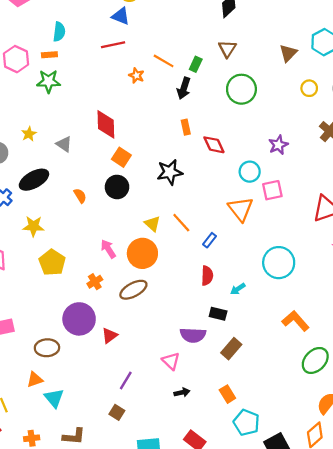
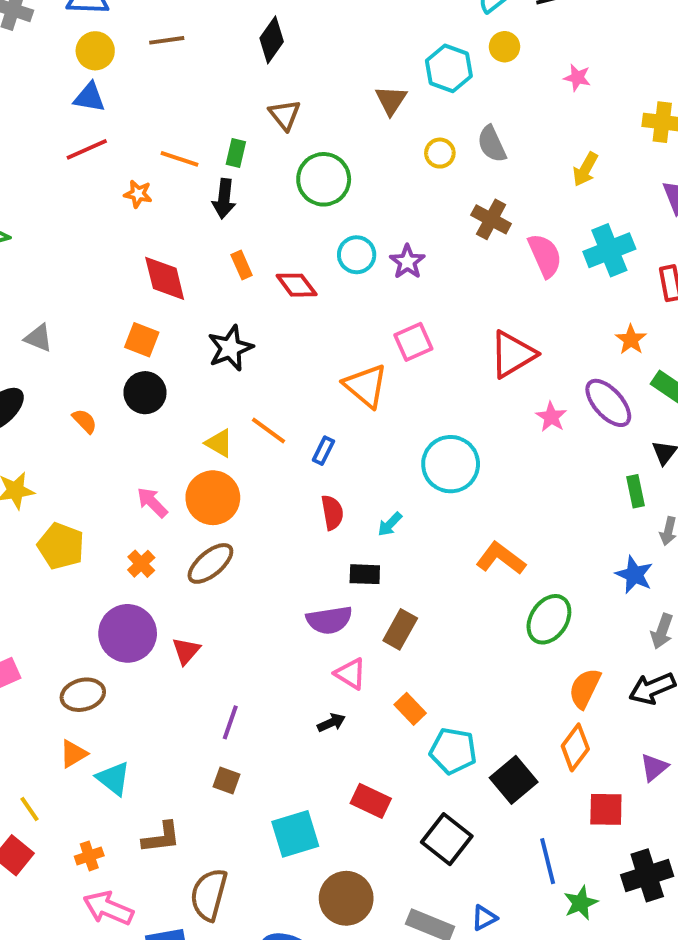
red diamond: (106, 124) -> (165, 278), moved
cyan circle: (250, 172) -> (357, 255), moved
pink triangle: (171, 361) -> (351, 674), moved

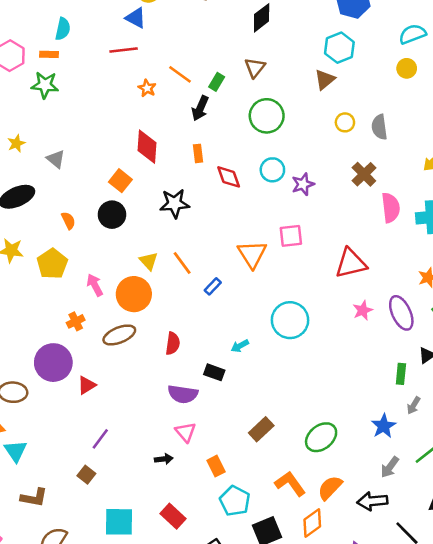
cyan hexagon: (449, 68) -> (339, 48), moved
red semicircle: (332, 513) -> (173, 343), moved
yellow pentagon: (61, 546) -> (52, 264), moved
orange L-shape: (501, 558) -> (290, 484), moved
brown rectangle: (400, 629) -> (261, 429), moved

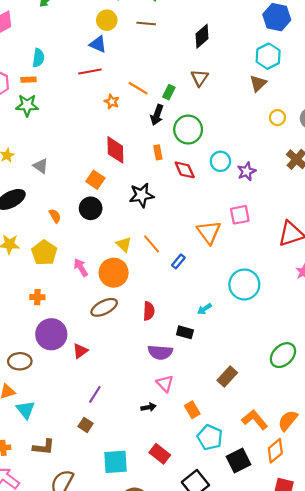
green circle: (267, 116) -> (188, 130), moved
orange cross: (76, 321) -> (37, 297), moved, turned 32
green ellipse: (321, 437) -> (283, 355), moved

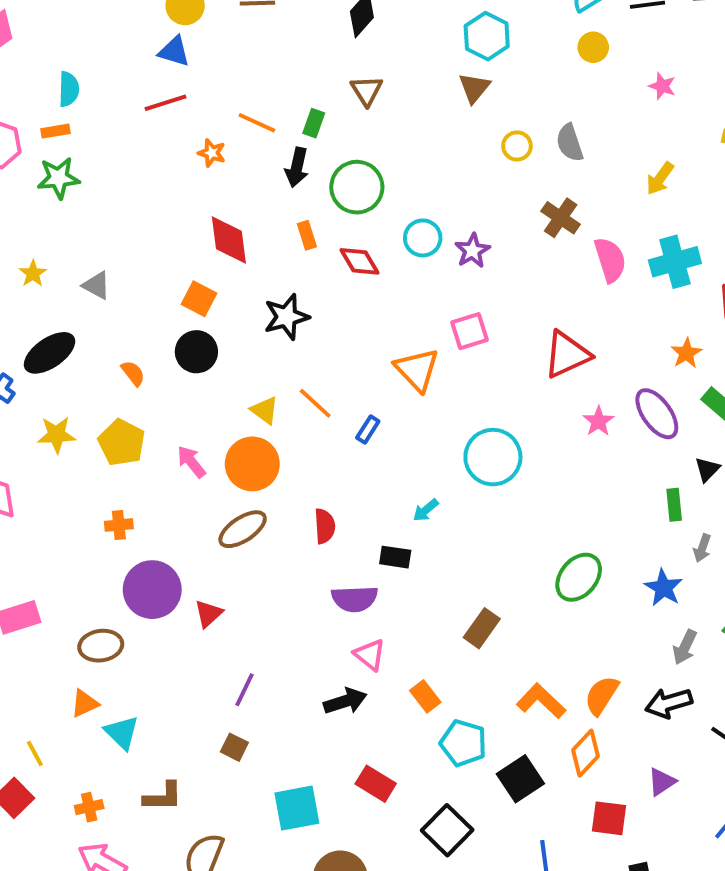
black arrow: (149, 407) -> (345, 701), size x1.5

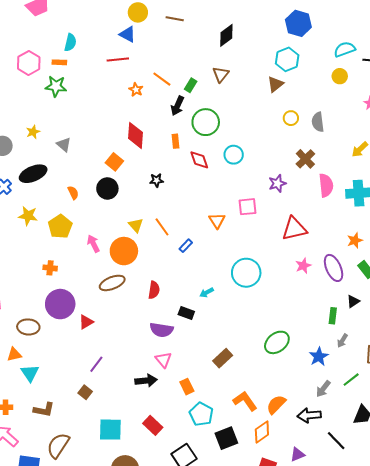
purple star: (472, 251) -> (277, 183), moved
black star: (286, 317) -> (157, 180), size x0.6
orange triangle: (417, 370) -> (217, 221), size x0.7

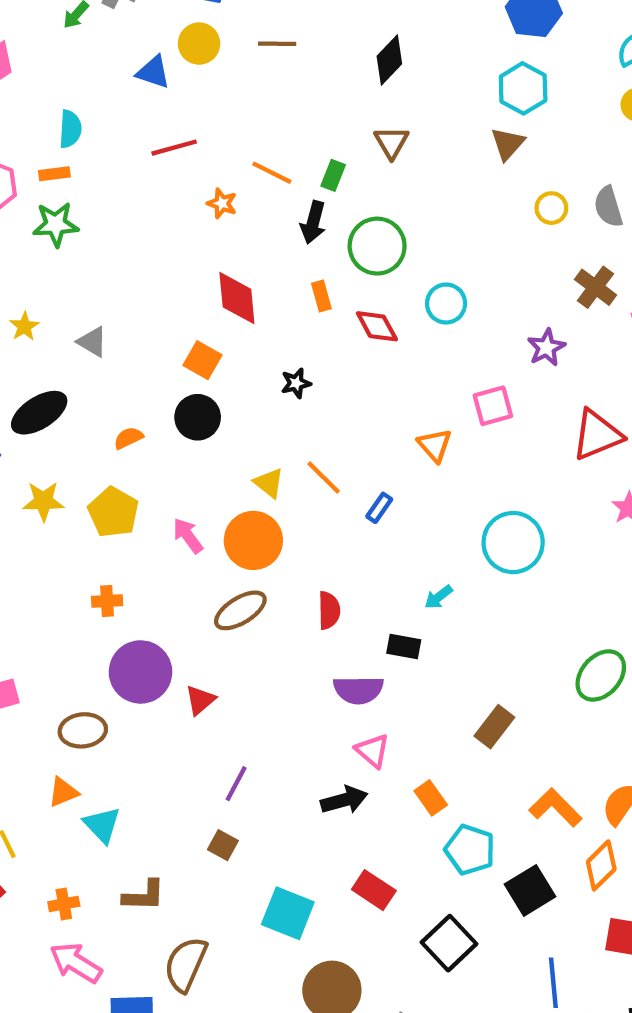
blue triangle: (128, 34) -> (153, 72), moved
orange semicircle: (73, 193) -> (128, 438), turned -80
cyan square: (110, 430) -> (288, 913), turned 30

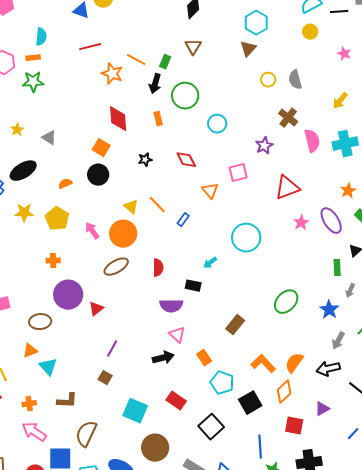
orange star: (222, 203) -> (112, 74), size x1.5
red diamond: (377, 326) -> (186, 160), moved

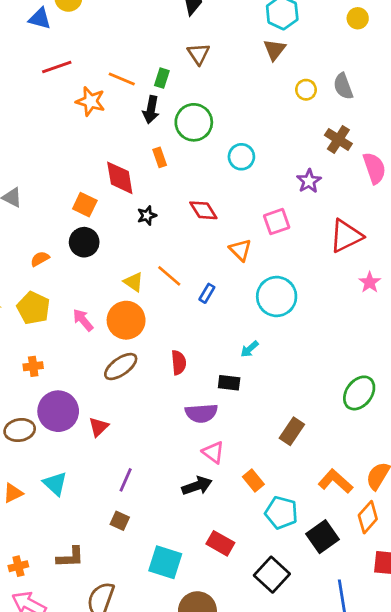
red diamond: (118, 119) -> (120, 178), moved
cyan circle: (246, 238) -> (277, 297), moved
brown ellipse: (40, 322) -> (20, 430), moved
cyan triangle: (48, 367) -> (55, 484), moved

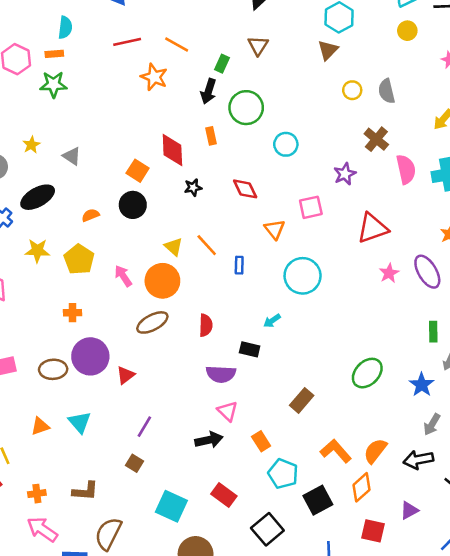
orange line: (122, 79) -> (177, 45), moved
blue rectangle: (207, 293) -> (239, 265), turned -36

